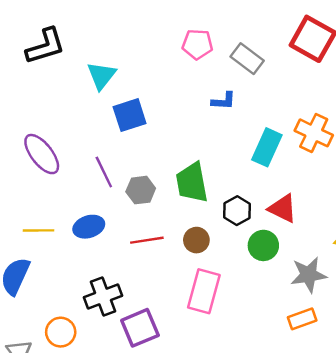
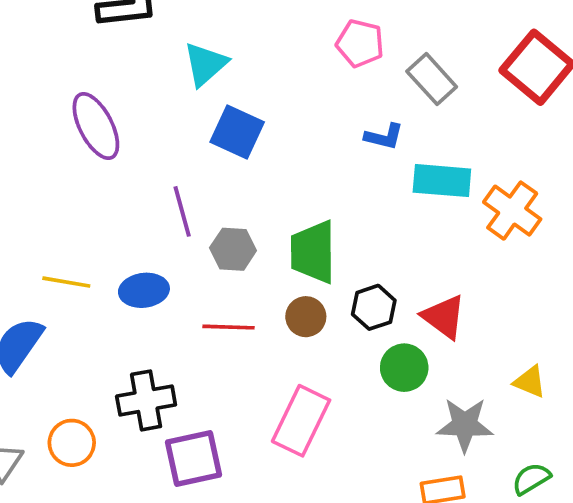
blue square: (130, 115) -> (237, 132), turned 32
cyan rectangle: (267, 147) -> (442, 181), moved, turned 60
purple ellipse: (42, 154) -> (96, 126), moved
brown circle: (196, 240) -> (306, 317), moved

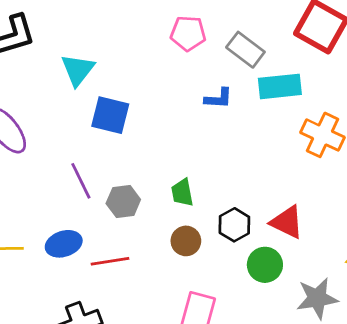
cyan rectangle: (442, 181) -> (280, 86), moved
green trapezoid: (313, 252) -> (182, 193), size x0.6
red line: (229, 327) -> (110, 261), moved

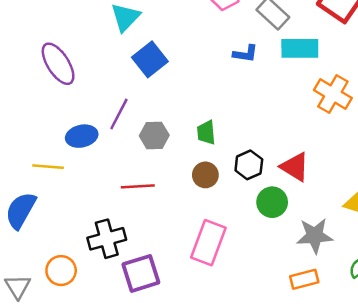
blue square: (110, 115) -> (150, 59), turned 32
purple line: (81, 181) -> (119, 114), turned 48
blue ellipse: (64, 244) -> (82, 136), moved

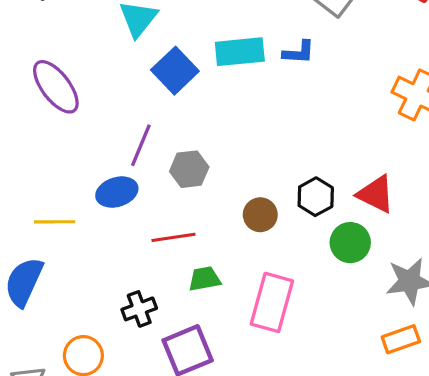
cyan rectangle: (300, 48) -> (240, 52), moved
green trapezoid: (206, 133) -> (205, 279), moved, turned 90
blue ellipse: (82, 136) -> (117, 192), moved
black cross: (107, 239) -> (139, 309), size x0.7

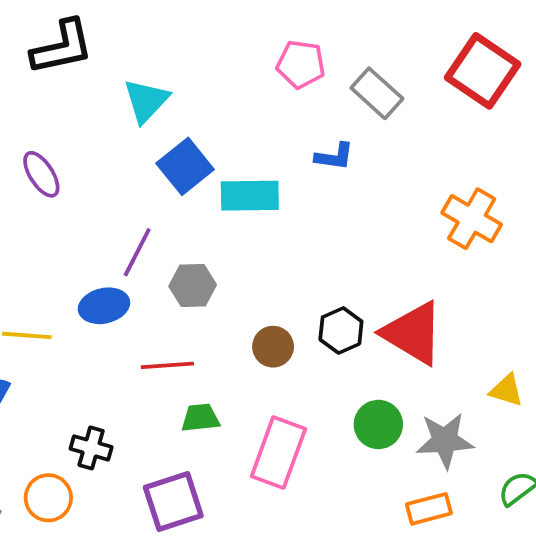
cyan rectangle: (240, 52) -> (250, 196), moved
purple ellipse: (56, 87) -> (41, 174), size x0.7
red triangle: (376, 194) -> (413, 333), size x1.4
green circle: (350, 243) -> (378, 424), moved
black cross: (139, 309) -> (91, 448), moved, turned 32

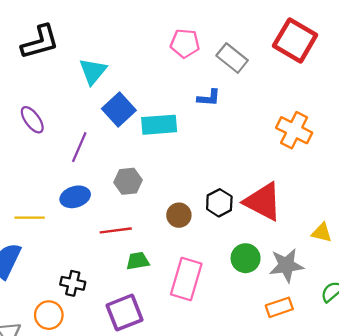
purple line: (137, 252) -> (79, 147), moved

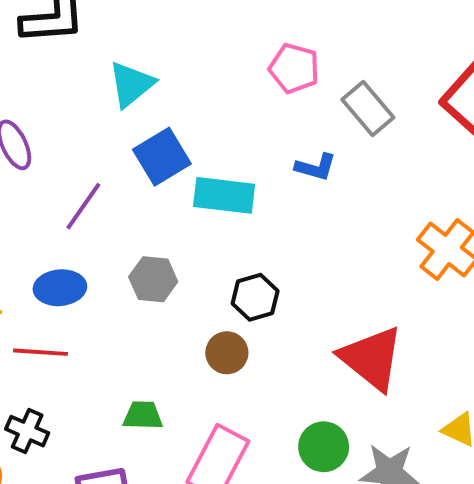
black hexagon: (219, 203) -> (255, 297), moved
red line: (116, 230) -> (40, 352), moved

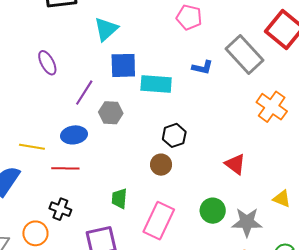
gray rectangle: (368, 109) -> (244, 55), moved, size x1.4
blue square: (162, 157) -> (123, 65), turned 32
gray hexagon: (153, 279) -> (111, 113), moved
red triangle: (371, 358) -> (235, 164), size x0.6
green trapezoid: (143, 415) -> (119, 199), turned -85

